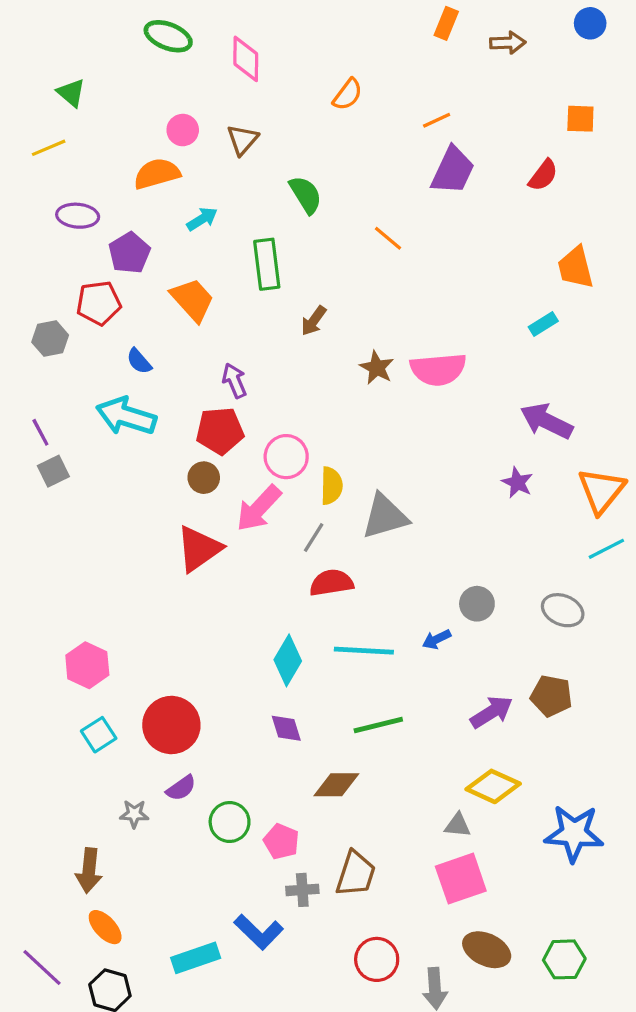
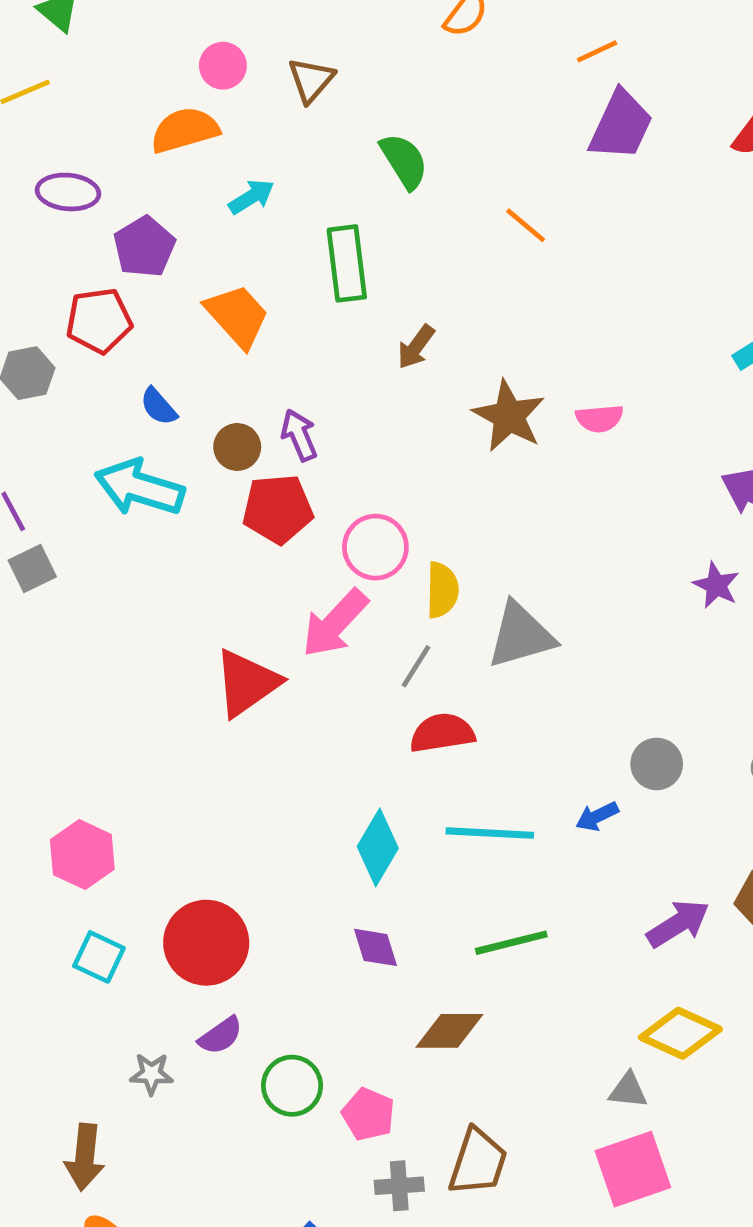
brown star: (377, 368) -> (509, 416), size x1.4
pink semicircle: (438, 369) -> (599, 418), size x0.6
brown circle: (204, 478) -> (237, 447), moved
cyan square: (99, 735) -> (99, 957), turned -32

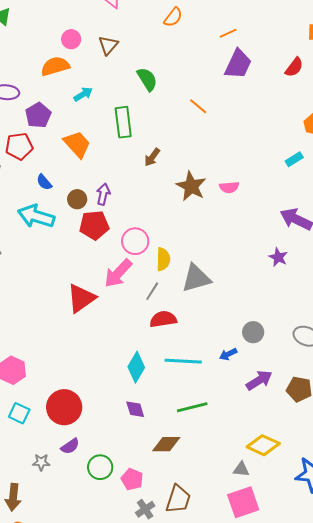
purple arrow: (299, 435) -> (103, 194), turned 35
purple arrow: (678, 924) -> (259, 380), moved
gray cross: (399, 1186) -> (145, 509), turned -30

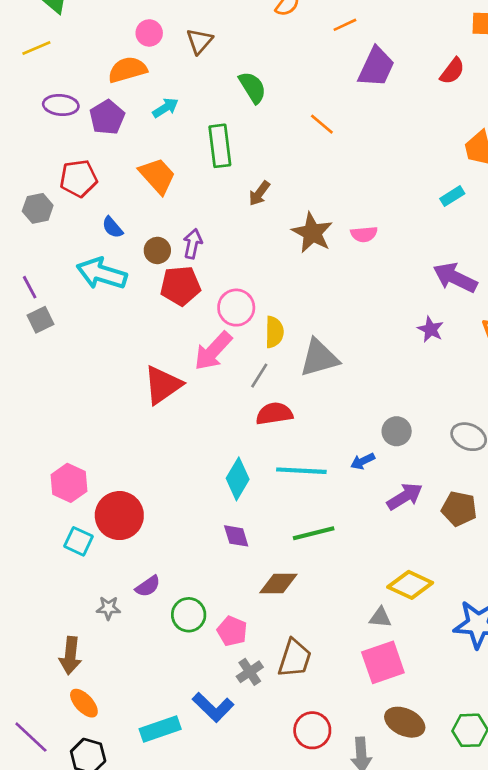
orange line: (228, 33) -> (345, 25), moved
purple pentagon: (38, 115) -> (107, 117), moved
red circle: (64, 407) -> (119, 516), moved

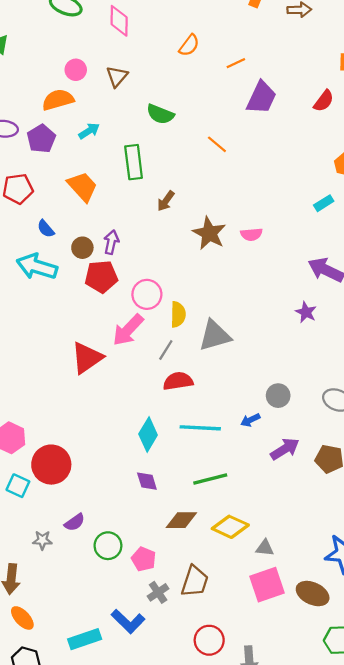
green semicircle: (252, 87) -> (160, 114), turned 144
yellow diamond: (410, 585) -> (230, 527), moved
brown ellipse: (405, 722) -> (313, 594), moved

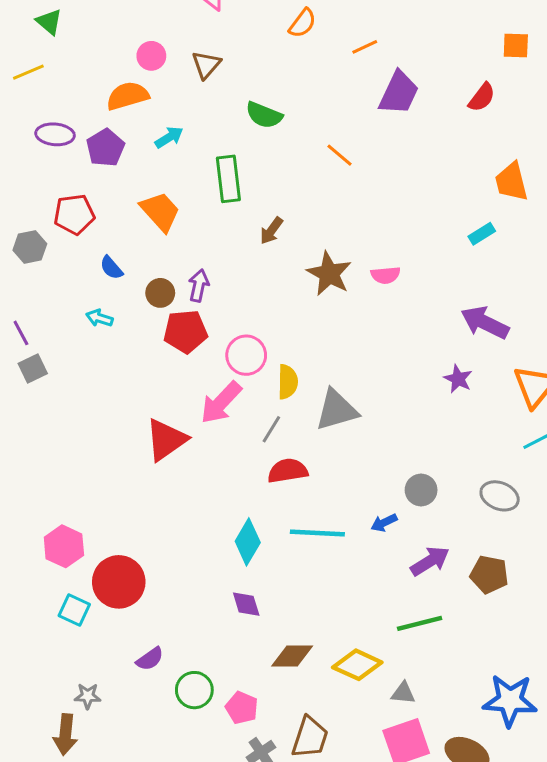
cyan arrow: (37, 267) -> (99, 318), size x0.5
green line: (210, 479) -> (420, 623), moved
gray star: (42, 540) -> (88, 696), moved

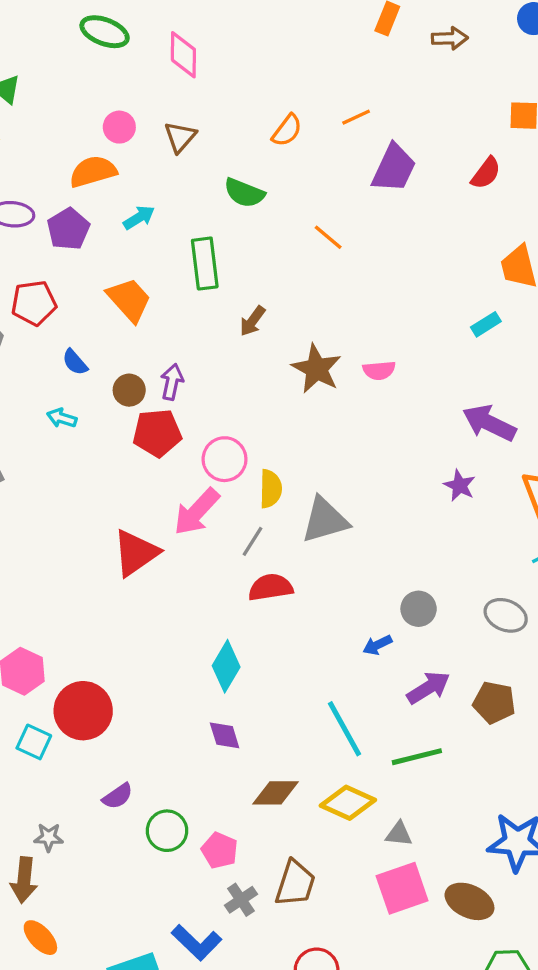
orange semicircle: (302, 23) -> (287, 130), moved
cyan line: (317, 533) -> (345, 729), moved, turned 58

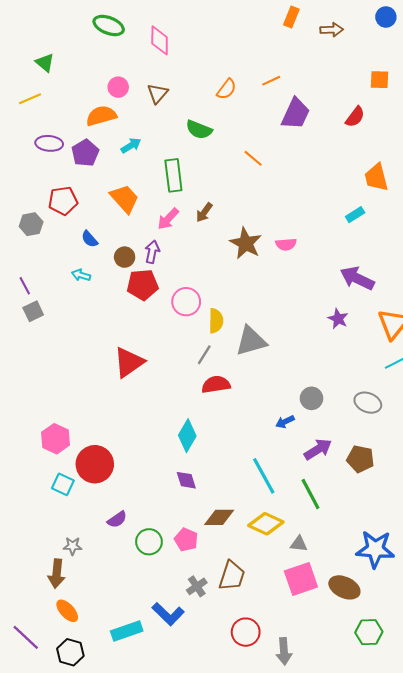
pink arrow: (197, 512) -> (168, 219), moved, size x0.7
green line: (417, 757) -> (310, 494), turned 76
pink pentagon: (220, 850) -> (186, 540), moved

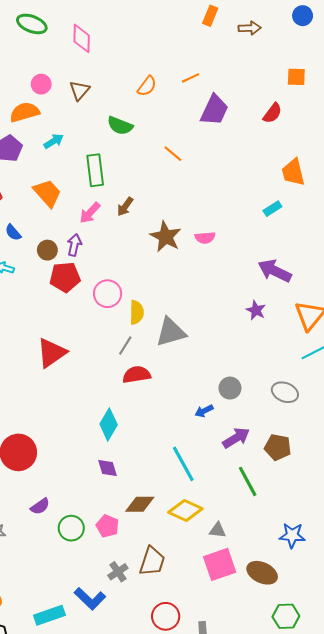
green line: (310, 494) -> (248, 481), moved
blue star: (375, 549) -> (292, 535), size x0.7

